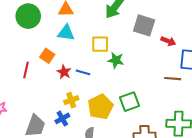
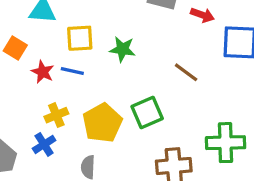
yellow square: (100, 44) -> (80, 38), moved
brown line: (173, 79) -> (186, 72), moved, turned 35

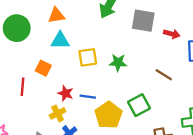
blue line: (72, 71) -> (88, 97), moved
red star: (43, 72) -> (66, 93), moved
yellow cross: (56, 115) -> (58, 113), moved

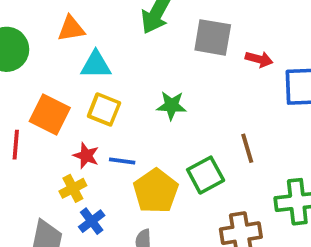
cyan triangle: (60, 41) -> (96, 65), moved
yellow square: (88, 57) -> (104, 109), moved, turned 30
orange square: (43, 68) -> (50, 114), size x1.5
brown line: (164, 75) -> (247, 148), moved, turned 42

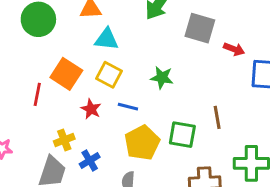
blue line: (122, 161) -> (128, 107), moved
green square: (206, 175) -> (182, 135), turned 32
yellow cross: (73, 188) -> (64, 140), moved

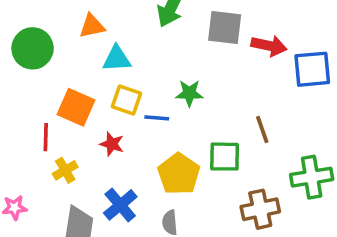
red arrow: (234, 49) -> (269, 46), size x1.4
blue line: (128, 107) -> (157, 118), moved
yellow cross: (64, 140) -> (65, 170), moved
blue cross: (90, 161) -> (120, 205), size x1.4

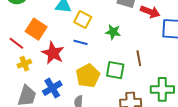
green star: (189, 93) -> (113, 32), moved
yellow square: (126, 100) -> (83, 19), moved
red line: (46, 137) -> (16, 43), turned -63
red star: (112, 144) -> (53, 53), size x1.6

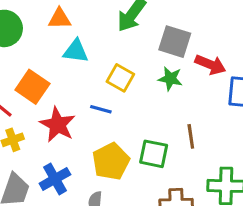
yellow square: (83, 19) -> (120, 78), moved
green star: (113, 32) -> (170, 79), moved

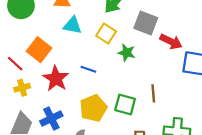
yellow square: (120, 78) -> (106, 34), moved
green star: (170, 79) -> (127, 53), moved

